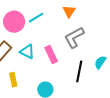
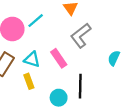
black line: (79, 71) -> (80, 86), moved
yellow rectangle: (13, 80) -> (29, 81), moved

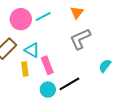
pink rectangle: (59, 58) -> (47, 65), moved
black line: (80, 86) -> (69, 84), turned 45

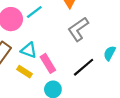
yellow rectangle: (25, 69) -> (24, 72), turned -40
black line: (69, 84) -> (84, 67), moved

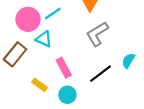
cyan triangle: (29, 50) -> (44, 39), moved
yellow rectangle: (24, 72) -> (40, 85), moved

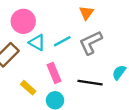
cyan line: (53, 13) -> (62, 41), moved
black line: (101, 74) -> (90, 83), turned 40

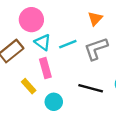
pink rectangle: (54, 73) -> (45, 68), moved

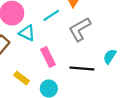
cyan line: (68, 44) -> (51, 15), moved
pink rectangle: (45, 68) -> (48, 57), moved

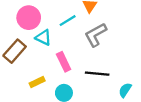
cyan semicircle: (110, 56) -> (125, 90), moved
yellow rectangle: (22, 78) -> (37, 82), turned -64

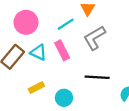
cyan triangle: (43, 37) -> (38, 52), moved
pink rectangle: (64, 62) -> (62, 50), moved

